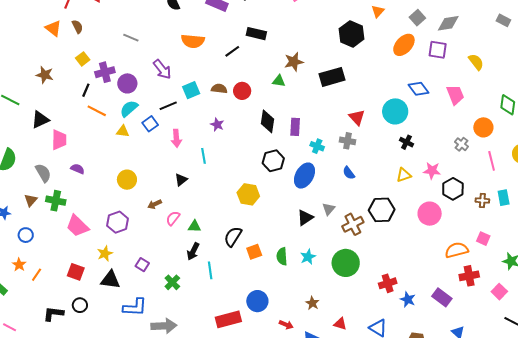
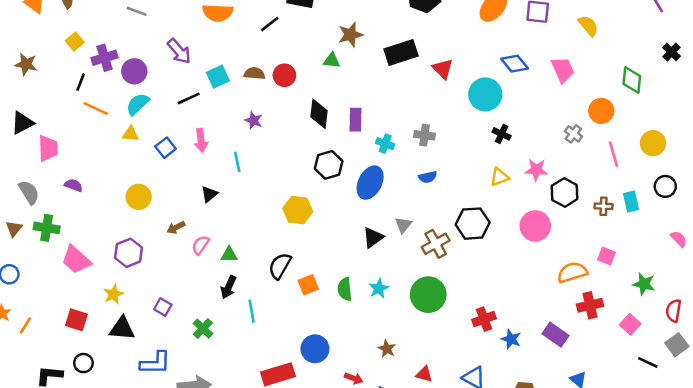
red triangle: (357, 117) -> (443, 69), moved
blue square: (150, 124) -> (166, 148), moved
blue semicircle: (349, 173) -> (428, 177), turned -64

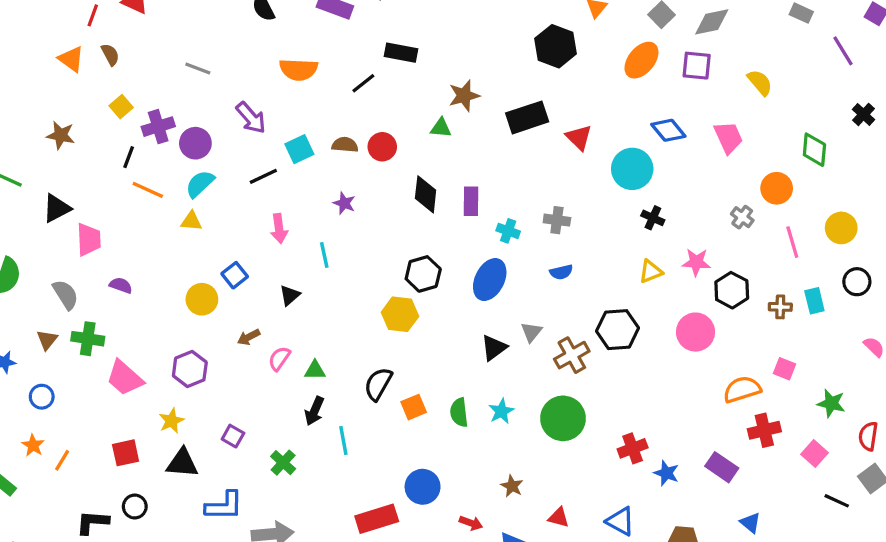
blue square: (166, 148) -> (235, 275), moved
black hexagon: (329, 165) -> (423, 274), moved
red square: (76, 320) -> (126, 453), turned -30

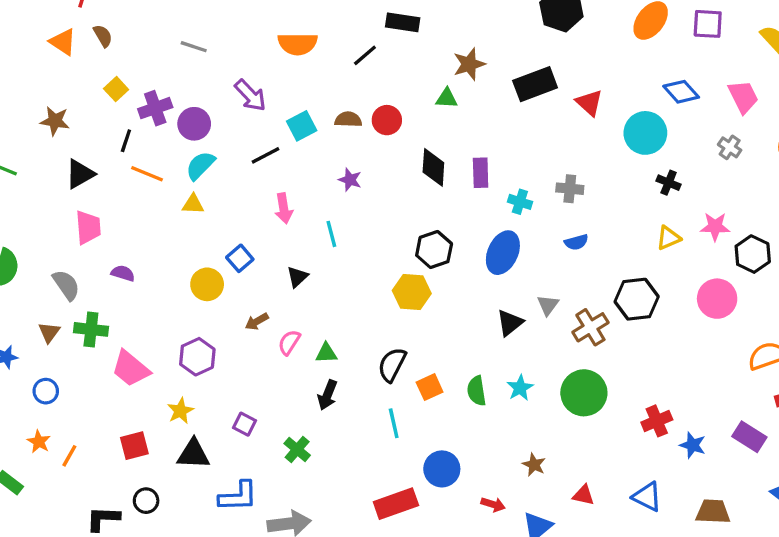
black triangle: (57, 208) -> (80, 174), moved
gray cross: (742, 217) -> (730, 147), moved
cyan line: (343, 440) -> (394, 423), moved

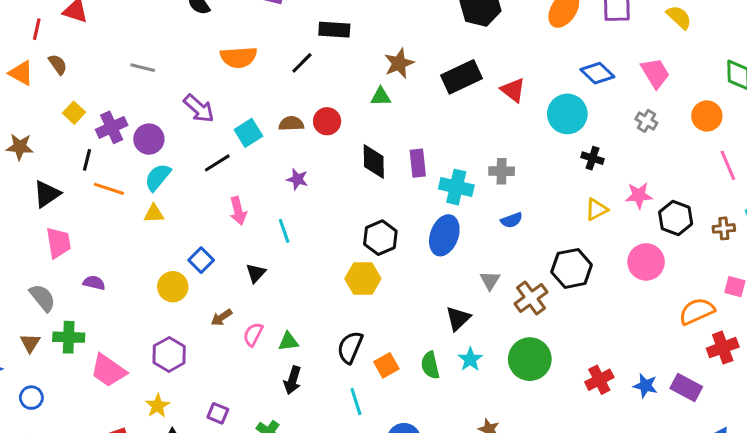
cyan cross: (520, 202) -> (456, 187), size x1.5
black triangle: (510, 323) -> (458, 318), moved
blue star: (693, 445) -> (645, 386), moved

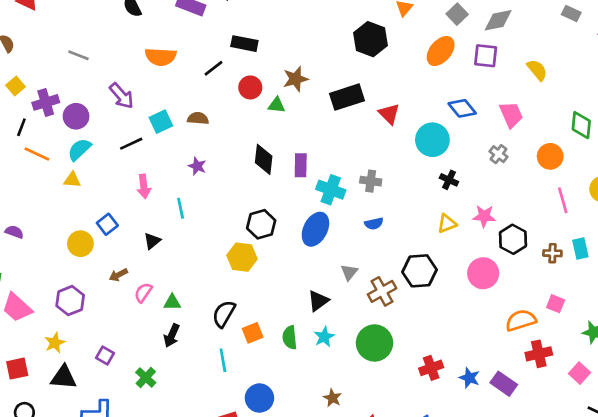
red circle: (327, 121) -> (250, 87), moved

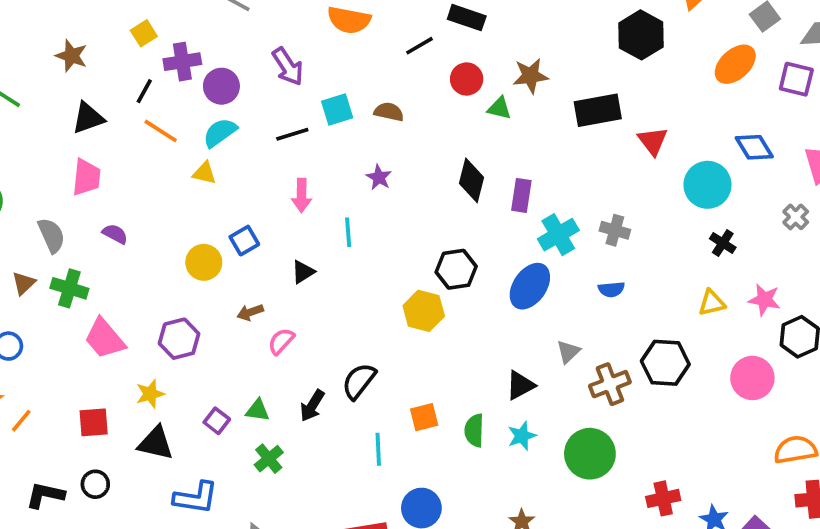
cyan cross: (331, 190) -> (558, 235), turned 32
green triangle: (172, 302) -> (258, 410), moved
black semicircle: (224, 314) -> (359, 381), moved

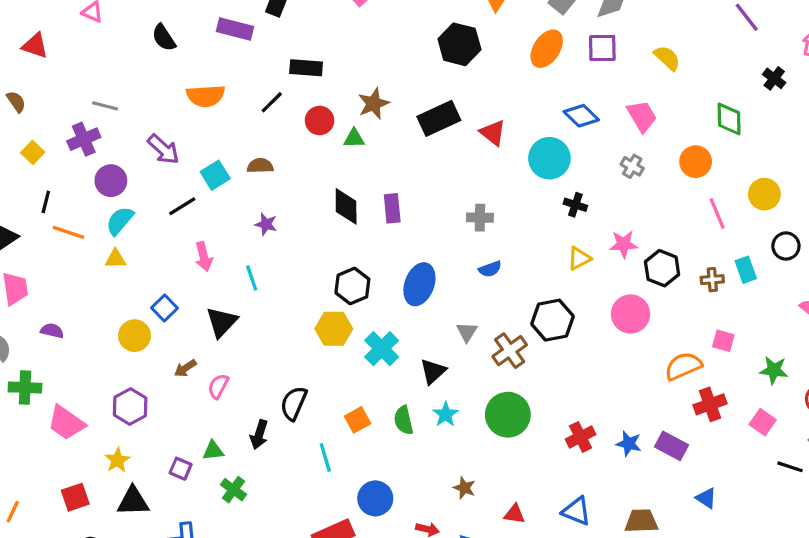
purple cross: (182, 62) -> (84, 139), moved
cyan cross: (558, 235) -> (382, 349), moved
black triangle: (303, 272) -> (222, 322), size x1.5

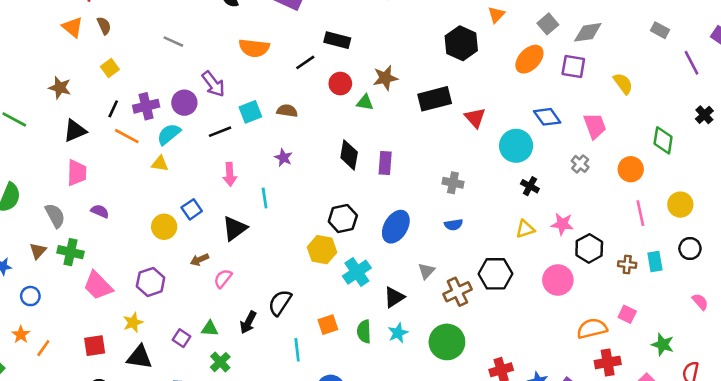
purple cross: (84, 139) -> (146, 106), moved
purple circle: (111, 181) -> (184, 103), moved

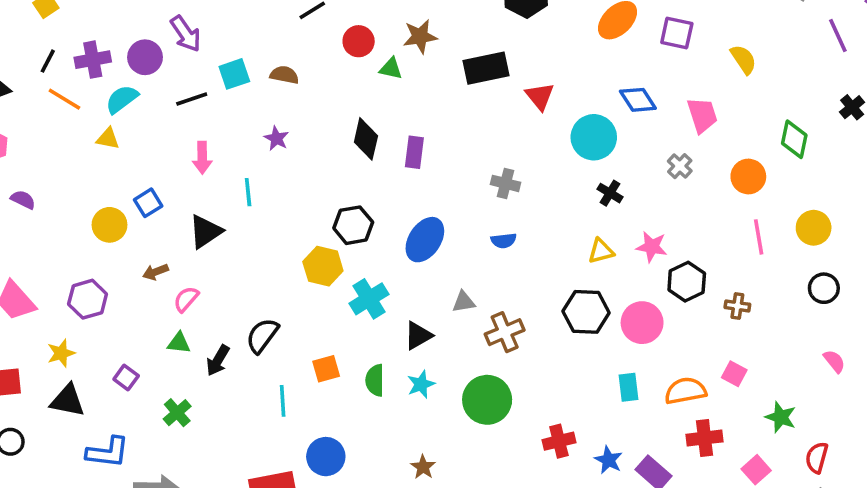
cyan rectangle: (655, 261) -> (629, 387), moved
gray triangle: (426, 271) -> (464, 302), turned 36
black hexagon: (496, 274) -> (586, 312), moved
green triangle: (210, 329) -> (179, 343), moved

